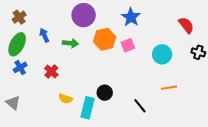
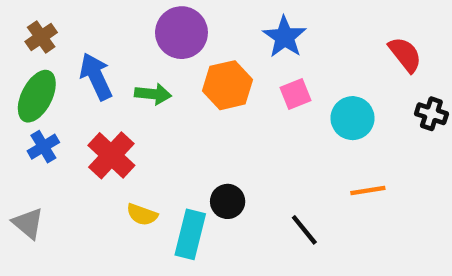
blue arrow: (44, 35) -> (96, 76), size x1.5
pink square: (128, 45) -> (296, 94), moved
red cross: (51, 71) -> (111, 155), size x1.5

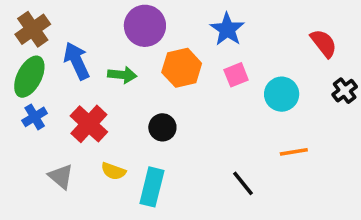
brown cross: (41, 37) -> (33, 29), size x1.4
black cross: (431, 114) -> (345, 91), turned 35
black circle: (228, 201) -> (162, 127), moved
gray triangle: (28, 223) -> (61, 176), moved

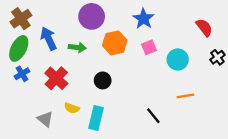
gray triangle: (61, 176) -> (45, 119), moved

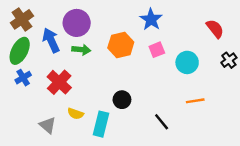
purple circle: (92, 16) -> (77, 23), moved
black circle: (103, 80) -> (122, 100), moved

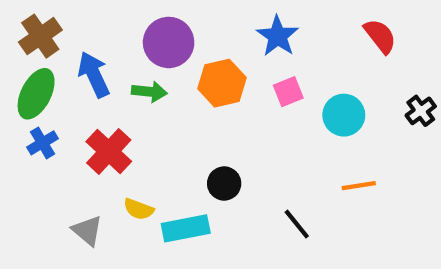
purple circle: (77, 23) -> (169, 42), moved
red semicircle: (215, 29) -> (380, 36), moved
cyan rectangle: (101, 124) -> (186, 228), turned 65

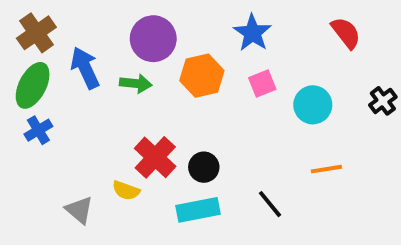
red cross: (109, 151) -> (155, 157), moved
cyan rectangle: (186, 228) -> (198, 210), moved

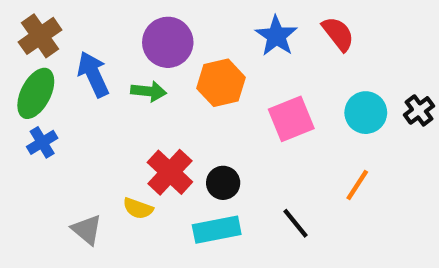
red semicircle: (346, 33) -> (338, 34), moved
pink square: (262, 83) -> (291, 119), moved, size x1.5
cyan circle: (313, 105) -> (366, 113), moved
orange line: (326, 169) -> (357, 185), turned -48

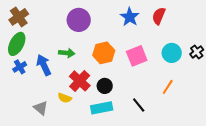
red semicircle: (338, 34) -> (159, 16), turned -120
blue arrow: (93, 74) -> (44, 65), moved
orange hexagon: (221, 83) -> (104, 53), moved
green arrow: (149, 91) -> (67, 53), moved

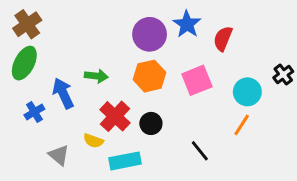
red semicircle: (159, 16) -> (223, 39), moved
purple circle: (79, 20) -> (150, 34), moved
cyan circle: (172, 53) -> (247, 92), moved
blue cross: (20, 67) -> (34, 112), moved
cyan rectangle: (102, 108) -> (125, 161), moved

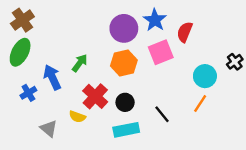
green arrow: (96, 76) -> (80, 63), turned -60
pink square: (197, 80) -> (161, 52), moved
black line: (200, 151) -> (162, 114), moved
cyan rectangle: (125, 161) -> (126, 130), moved

